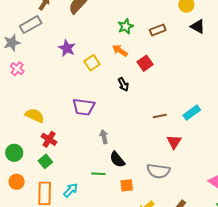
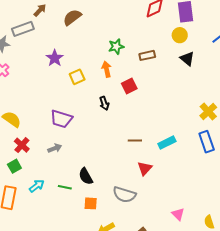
orange arrow: (120, 50) -> (107, 69), turned 35
gray arrow: (104, 137) -> (55, 148), moved, turned 72
cyan arrow: (71, 190) -> (37, 186), moved

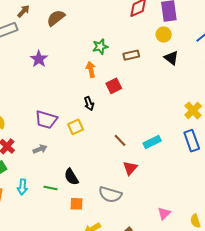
yellow square: (77, 77) -> (76, 127), moved
brown line: (135, 141) -> (120, 140), turned 48
cyan arrow: (37, 186) -> (22, 187), turned 133
pink triangle: (178, 214) -> (164, 213), turned 32

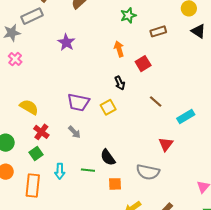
green star: (100, 47) -> (128, 15), moved
brown line: (120, 140) -> (156, 101), moved
gray arrow: (40, 149) -> (74, 132), turned 72

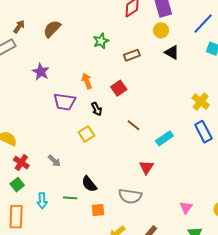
orange arrow: (119, 49) -> (87, 81), moved
purple trapezoid: (78, 102) -> (65, 102), moved

